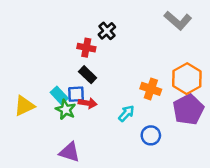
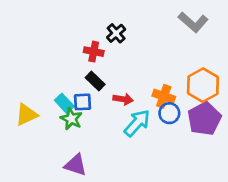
red arrow: (88, 103) -> (123, 99), moved
cyan arrow: (126, 113) -> (137, 123), size x1.5
blue circle: (151, 135) -> (169, 113), moved

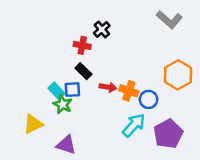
orange cross: (164, 96) -> (129, 91), moved
yellow triangle: (26, 115) -> (33, 124), moved
purple pentagon: (204, 119) -> (168, 134), moved
cyan arrow: (137, 123) -> (134, 125), moved

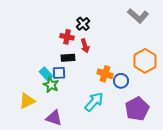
black rectangle: (83, 71) -> (68, 58), turned -48
red arrow: (108, 87) -> (85, 46), moved, turned 64
cyan arrow: (134, 125) -> (94, 102), moved

